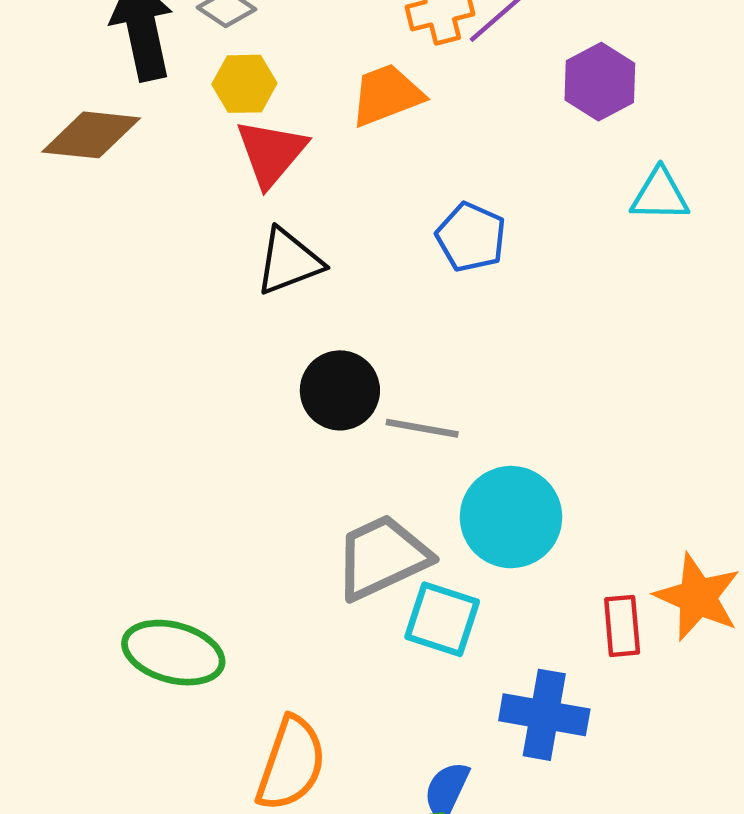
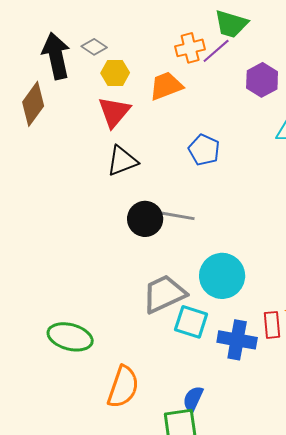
yellow hexagon: (244, 84) -> (115, 73), moved
brown diamond: (91, 135) -> (33, 104), turned -60
gray line: (422, 428) -> (178, 216), moved
blue cross: (544, 715) -> (237, 340), moved

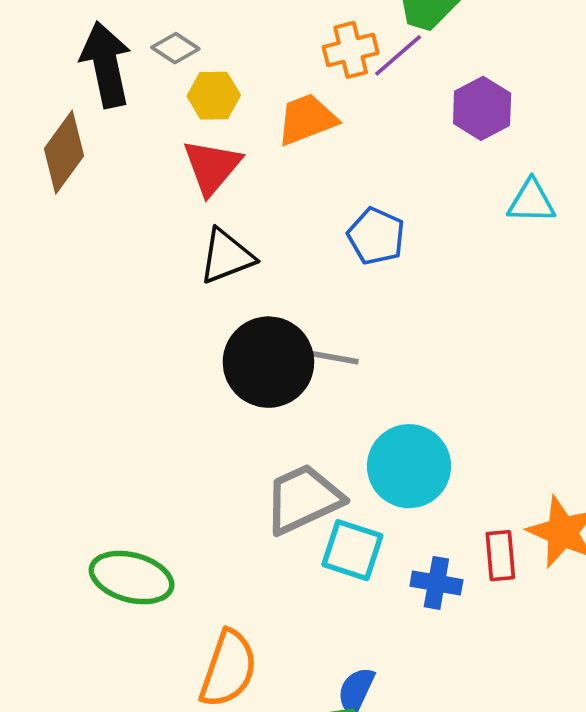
black circle: (145, 219) -> (268, 362), size x1.4
blue cross: (237, 340) -> (436, 583), size x0.7

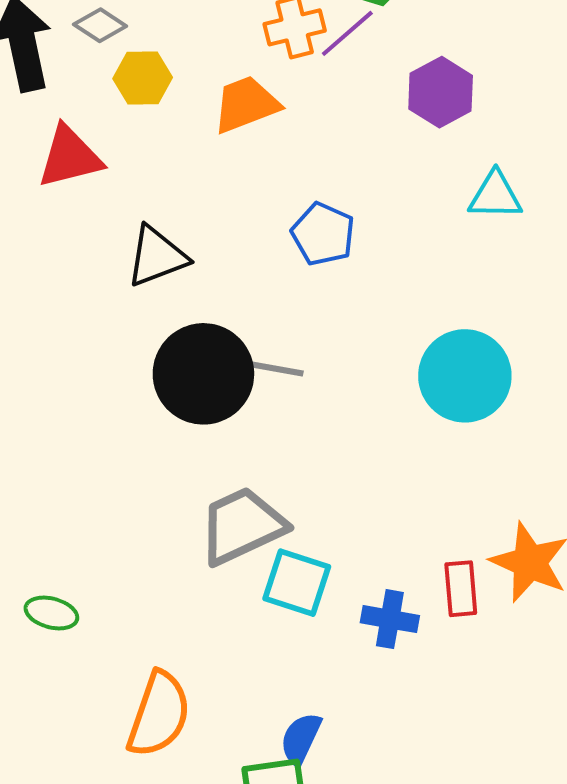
red triangle: (212, 167) -> (70, 157), moved, turned 36
cyan circle: (409, 466) -> (465, 376), moved
green ellipse: (132, 578) -> (51, 613), size x0.6

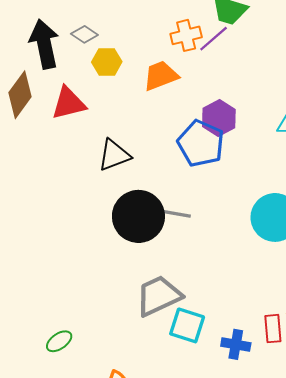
purple hexagon: (441, 92) -> (219, 118), moved
blue pentagon: (323, 234) -> (201, 143), size x1.4
green ellipse: (51, 613) -> (59, 341), turned -50

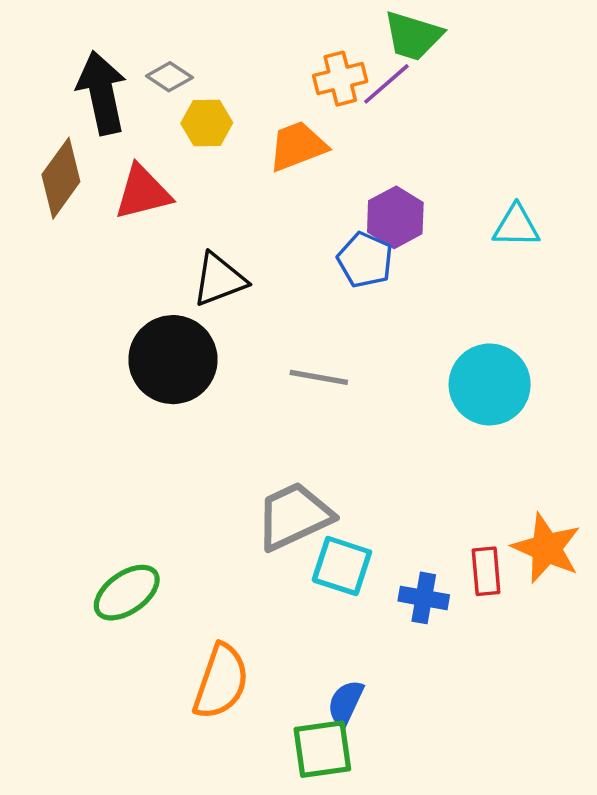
blue pentagon: (201, 143) -> (365, 260), size x0.7
black circle: (138, 216) -> (173, 360), moved
green ellipse: (59, 341) -> (127, 593), size x1.5

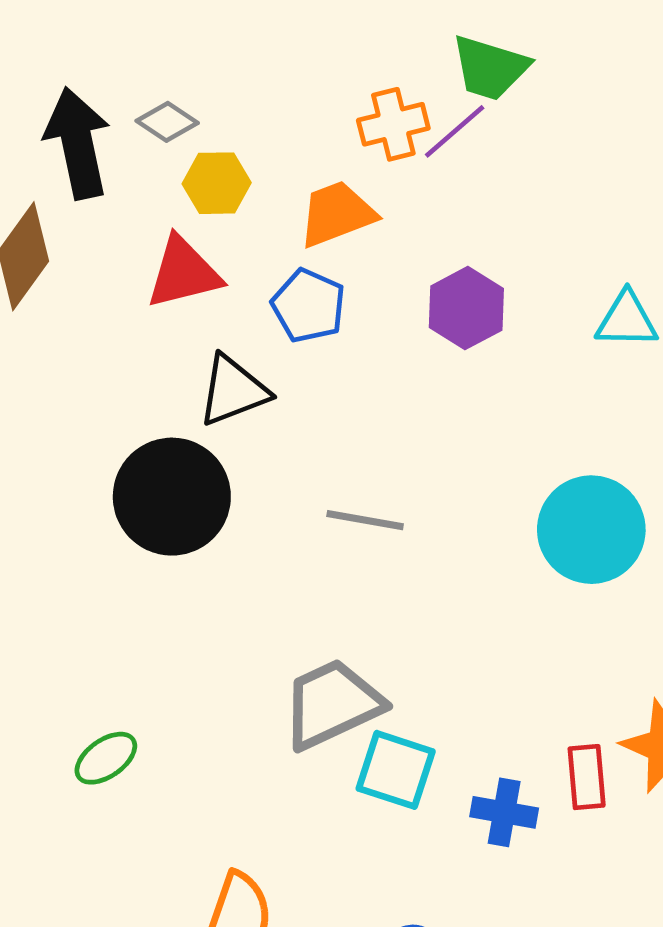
red triangle: (143, 192) -> (184, 273), moved
blue pentagon: (365, 260) -> (309, 306), moved
green ellipse: (127, 593) -> (106, 758), moved, size x0.7

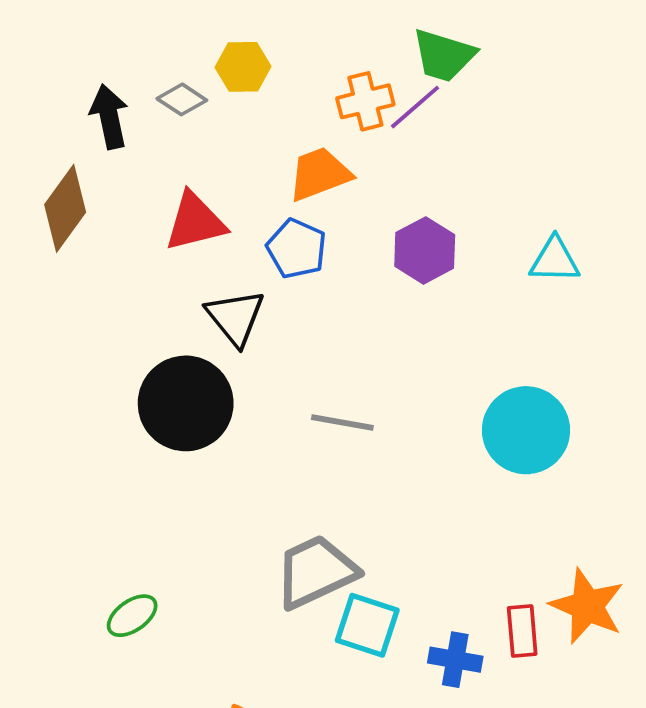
black arrow: (78, 143) -> (109, 117), size x0.7
yellow hexagon: (217, 183) -> (243, 67), moved
black triangle: (233, 391) -> (235, 317), turned -48

